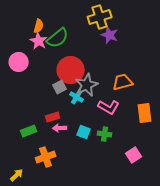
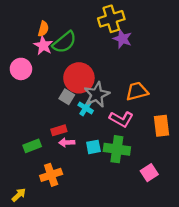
gray square: (60, 87) -> (67, 97), turned -32
cyan square: (84, 132) -> (93, 147), turned -32
green cross: (105, 134) -> (117, 149), size x1.6

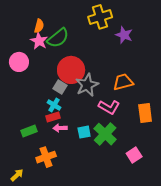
purple star: (122, 39) -> (124, 35), moved
cyan cross: (86, 108) -> (54, 105), moved
green cross: (117, 149) -> (105, 134), turned 35

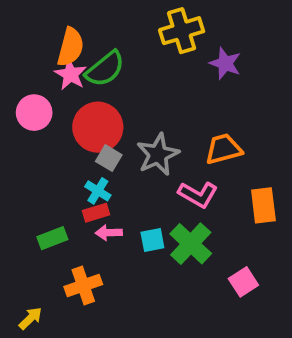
orange semicircle: (39, 26) -> (71, 47), size x1.5
red circle: (71, 70) -> (98, 127), moved

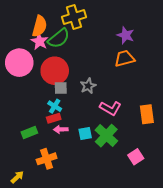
yellow cross: (182, 31) -> (74, 17), moved
pink circle: (34, 113) -> (19, 63), size x1.4
orange trapezoid: (223, 149) -> (125, 59), moved
gray star: (158, 154) -> (88, 86), size x0.7
gray square: (109, 158) -> (61, 88), turned -32

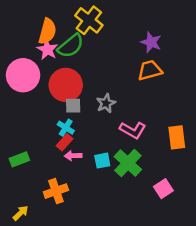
yellow cross: (74, 17) -> (89, 20), turned -35
red rectangle: (54, 118) -> (64, 142), turned -32
green rectangle: (29, 132) -> (19, 159), moved

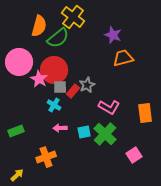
purple star: (151, 42) -> (113, 35), moved
pink star: (47, 50) -> (39, 79), moved
red rectangle: (64, 142) -> (73, 91), moved

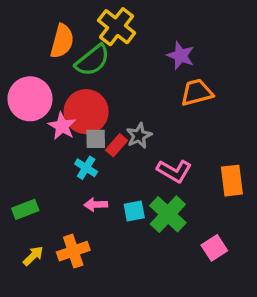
yellow arrow: (17, 175) -> (33, 256), moved

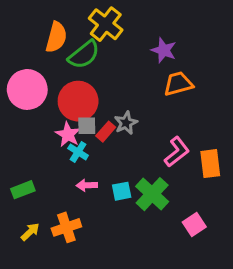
pink star: (62, 126) -> (68, 134), moved
pink L-shape: (174, 171) -> (177, 152), moved, turned -68

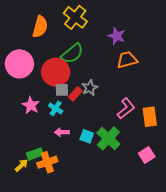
green semicircle: (84, 55) -> (72, 54), moved
pink star: (68, 134) -> (31, 105), moved
green rectangle: (23, 190) -> (35, 154), moved
cyan square: (122, 191) -> (87, 136), turned 32
pink square: (194, 225) -> (147, 155), moved

